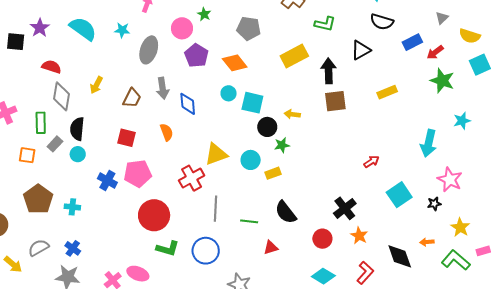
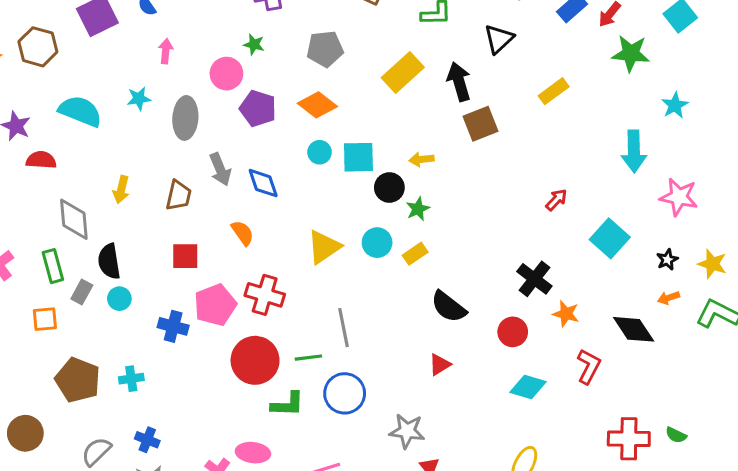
red semicircle: (51, 67) -> (41, 160), moved
red cross: (192, 178) -> (265, 295), moved, turned -30
black star: (434, 204) -> (667, 260), moved
green line: (249, 221) -> (308, 358), moved

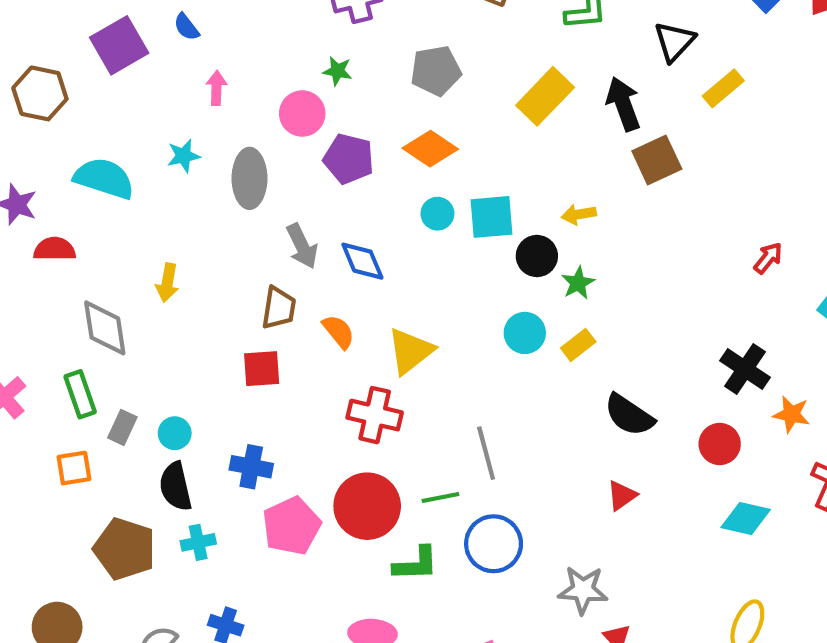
yellow rectangle: (554, 91) -> (723, 88), moved
brown trapezoid: (179, 195) -> (279, 308), moved
yellow triangle: (324, 247) -> (410, 351), moved
black semicircle: (109, 261) -> (176, 486), moved
pink pentagon: (215, 305) -> (292, 526), moved

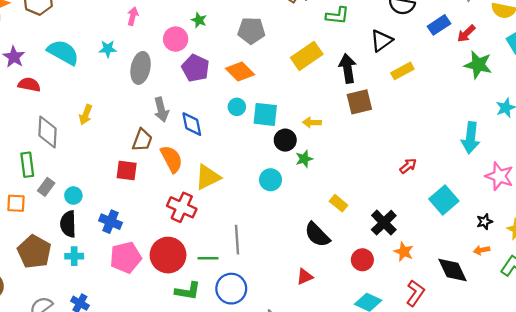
orange semicircle: (339, 332) -> (172, 159), size x1.4
yellow rectangle: (578, 345) -> (339, 203), moved, turned 66

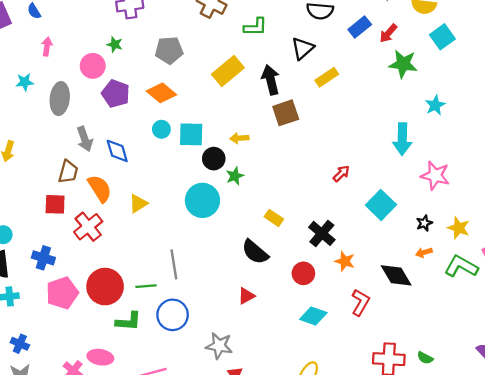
yellow triangle: (208, 177) -> (138, 203), size x0.7
cyan circle: (271, 180) -> (202, 200), size x1.5
red cross: (182, 207) -> (88, 227), moved, turned 32

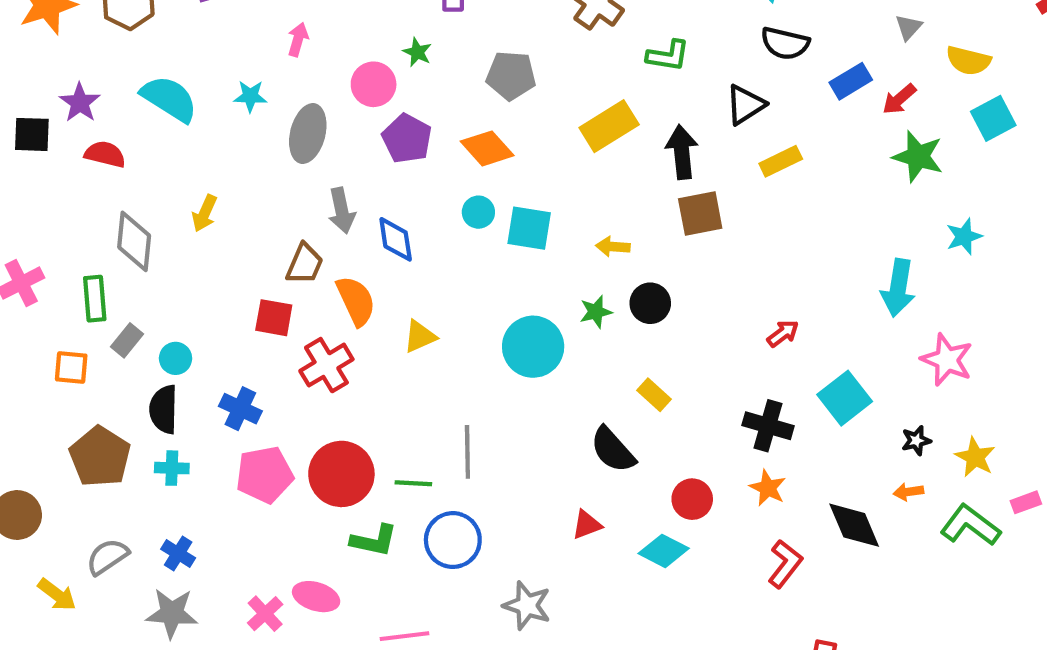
black circle: (214, 159) -> (650, 303), moved
black cross: (322, 233) -> (768, 426), moved, turned -32
cyan diamond: (313, 316) -> (664, 551), moved

